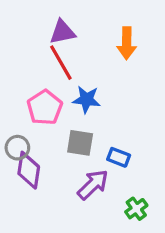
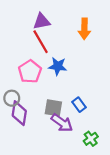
gray square: (80, 143) -> (53, 108), moved
blue rectangle: (119, 157) -> (79, 105), turned 32
purple arrow: (93, 185) -> (62, 123), turned 80

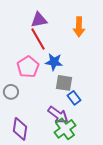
gray square: (53, 108) -> (64, 83), moved
purple diamond: (19, 113) -> (20, 129), moved
green cross: (91, 139) -> (65, 129), moved, size x1.5

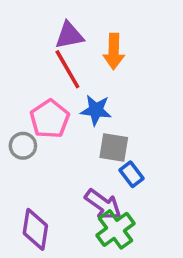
orange arrow: (79, 27) -> (114, 51), moved
gray circle: (11, 92) -> (23, 146), moved

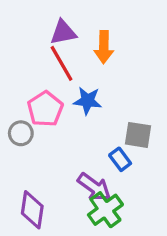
gray square: (114, 148) -> (138, 135), moved

